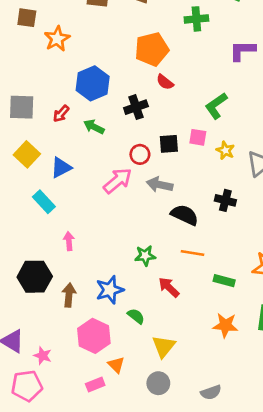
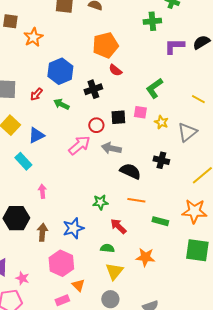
green cross: (196, 19) -> (152, 21), moved
green semicircle: (136, 316) -> (107, 248), moved, turned -32
orange star: (225, 325) -> (145, 257), moved

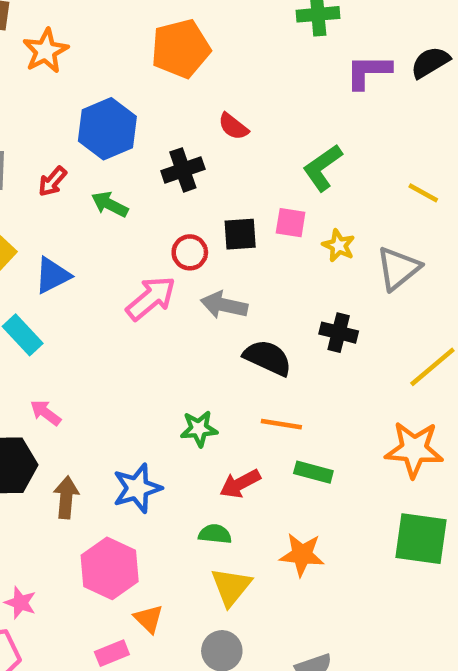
orange pentagon: (105, 45) -> (181, 49), moved
pink arrow: (42, 191) -> (46, 413), moved, turned -48
green rectangle: (160, 221) -> (313, 472), moved
red arrow: (118, 226) -> (240, 484), turned -72

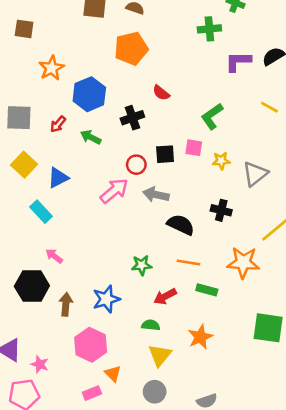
orange star: (46, 51) -> (51, 68), moved
yellow line: (423, 193) -> (269, 107), moved
yellow star: (339, 246) -> (221, 161), turned -30
orange star: (414, 449) -> (243, 263), moved
orange star: (302, 555) -> (200, 337), turned -30

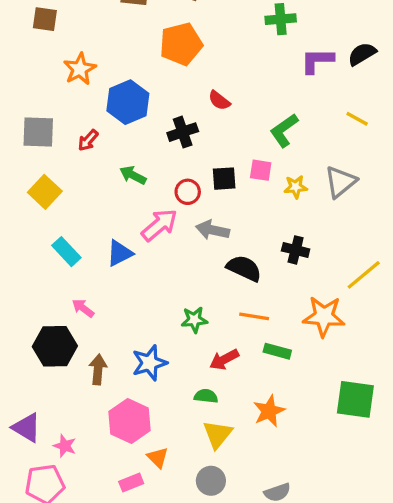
green arrow: (91, 137) -> (133, 175), moved
gray triangle: (255, 174) -> (340, 182), moved
blue triangle: (58, 178) -> (120, 253), moved

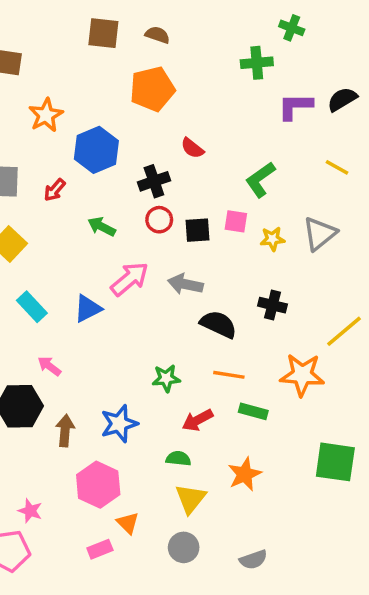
red circle: (188, 192) -> (159, 220), moved

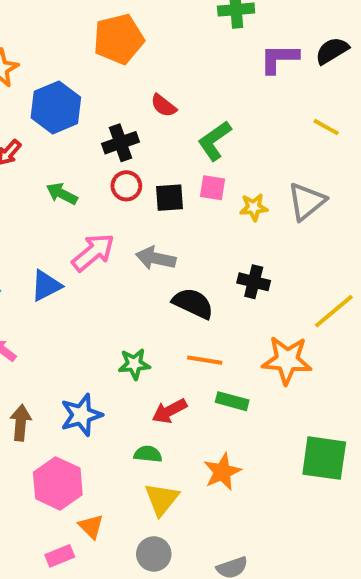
green L-shape: (260, 180) -> (214, 141), moved

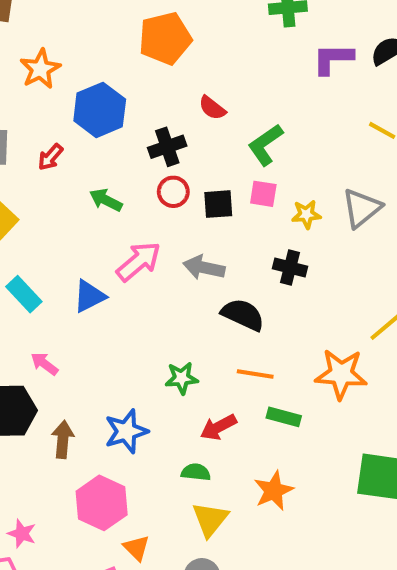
black cross: (254, 282) -> (290, 268), moved

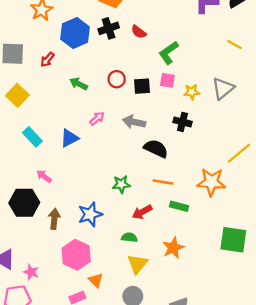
black cross: (167, 147) -> (109, 28), moved
pink arrow: (139, 261) -> (97, 118), size x0.6

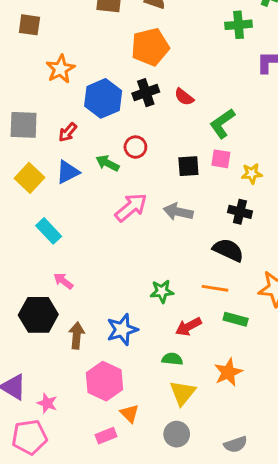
red circle: (117, 79) -> (135, 147), moved
pink arrow: (97, 118) -> (131, 207), size x1.6
blue triangle: (69, 138) -> (68, 172), moved
black semicircle: (156, 148) -> (228, 250), moved

